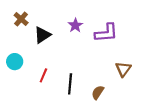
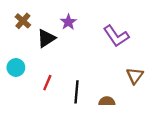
purple star: (75, 25) -> (68, 22), moved
purple L-shape: (106, 33) -> (116, 36), turned 60
brown semicircle: (98, 92) -> (107, 101), turned 56

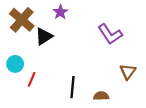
brown cross: (23, 21) -> (22, 20), size x1.6
purple star: (68, 22) -> (60, 12), moved
red line: (47, 83) -> (32, 79), moved

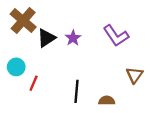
purple star: (60, 12) -> (73, 38), moved

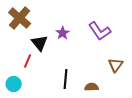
black triangle: (46, 38) -> (40, 43), moved, turned -36
cyan circle: (16, 67) -> (14, 84), moved
red line: (34, 83) -> (28, 61), moved

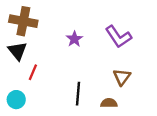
brown cross: (20, 18) -> (23, 21), turned -30
black triangle: (40, 43) -> (17, 51), moved
brown triangle: (116, 65) -> (122, 77), moved

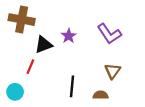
black triangle: (17, 51) -> (44, 45), moved, turned 48

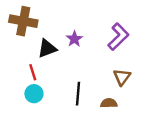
purple L-shape: (109, 34) -> (118, 37), turned -100
red line: (30, 67) -> (33, 72), turned -40
cyan circle: (15, 92) -> (34, 94), moved

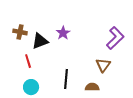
brown cross: (23, 21) -> (20, 32), moved, size x0.6
purple L-shape: (118, 37) -> (115, 38), moved
cyan circle: (34, 94) -> (31, 87), moved

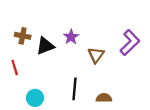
red line: (28, 61) -> (15, 67), moved
brown triangle: (103, 65) -> (96, 55), moved

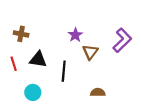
purple star: (71, 37) -> (75, 35), moved
black triangle: (45, 46) -> (38, 59), moved, turned 30
black line: (75, 89) -> (64, 71), moved

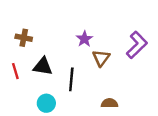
cyan circle: (33, 92) -> (46, 103), moved

